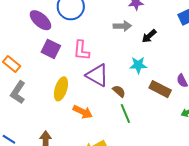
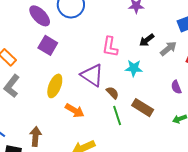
gray arrow: (122, 26) -> (168, 49), moved, turned -42
pink L-shape: (81, 50) -> (110, 47), moved
brown rectangle: (160, 89) -> (143, 108), moved

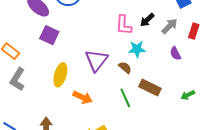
pink L-shape: (110, 47) -> (124, 25), moved
purple triangle: (92, 75) -> (96, 60), turned 40
purple semicircle: (176, 87) -> (175, 54), moved
brown semicircle: (112, 93) -> (125, 67), moved

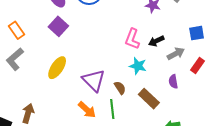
purple triangle: (96, 60) -> (94, 80), moved, turned -40
brown semicircle: (125, 67) -> (120, 88), moved
brown rectangle: (150, 87) -> (149, 99), moved
orange arrow: (83, 97) -> (87, 110), moved

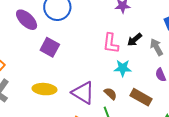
purple square: (58, 26) -> (50, 47), moved
gray arrow: (176, 54) -> (156, 47), turned -78
yellow ellipse: (57, 68) -> (45, 89), turned 75

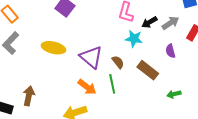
black arrow: (134, 40) -> (149, 22), moved
gray arrow: (156, 47) -> (170, 23), turned 78

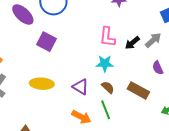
cyan star: (134, 39) -> (105, 64), moved
purple triangle: (91, 57) -> (81, 87), size x0.7

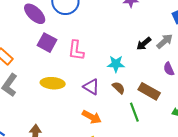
pink L-shape: (107, 37) -> (76, 50), moved
purple square: (47, 42) -> (47, 43), moved
green line: (106, 110) -> (134, 112), moved

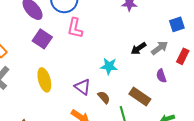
pink L-shape: (76, 50) -> (75, 28), moved
yellow ellipse: (53, 83) -> (44, 80), turned 65
brown semicircle: (119, 88) -> (104, 97), moved

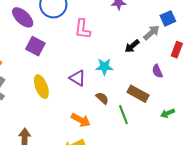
pink L-shape: (75, 28) -> (83, 29), moved
gray arrow: (160, 48) -> (152, 33), moved
purple triangle: (83, 87) -> (78, 78), moved

